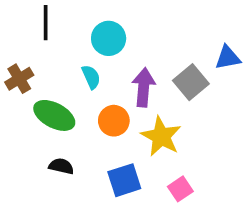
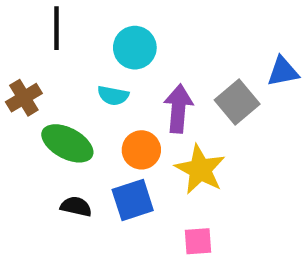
cyan semicircle: (91, 77) -> (113, 95), turned 125
blue square: (124, 180) -> (133, 200), moved
pink square: (180, 189) -> (198, 241), moved, turned 30

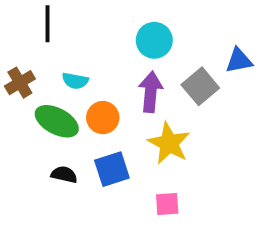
cyan circle: (135, 48) -> (154, 40), moved
cyan semicircle: (113, 95) -> (75, 81), moved
orange circle: (141, 150) -> (103, 118), moved

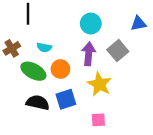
blue triangle: (239, 61) -> (138, 24), moved
black semicircle: (64, 175) -> (38, 103), size x1.5

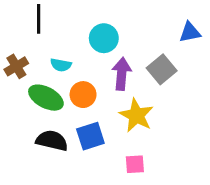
cyan circle: (91, 24) -> (104, 38), moved

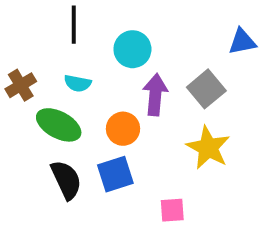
black line: (39, 19) -> (74, 25), moved
orange circle: (83, 95) -> (123, 129), moved
yellow star: (136, 115) -> (208, 148), moved
black semicircle: (52, 141) -> (66, 180), turned 52

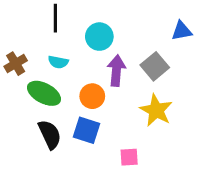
blue square: (115, 174) -> (87, 130), turned 36

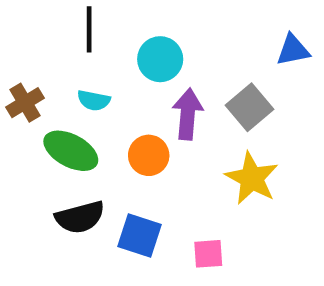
blue square: (87, 130) -> (140, 236), moved
black semicircle: (50, 134) -> (80, 217), turned 100

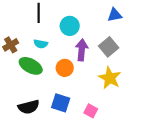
blue triangle: (293, 50) -> (115, 15), moved
black semicircle: (80, 217) -> (29, 107), moved
pink square: (208, 254) -> (91, 111), turned 32

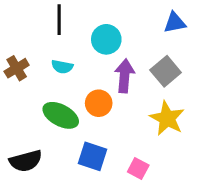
green ellipse: (31, 66) -> (61, 115), moved
black semicircle: (29, 107) -> (26, 161), moved

